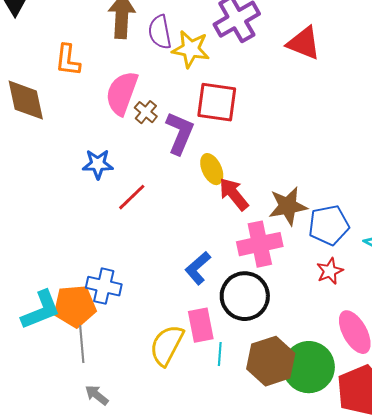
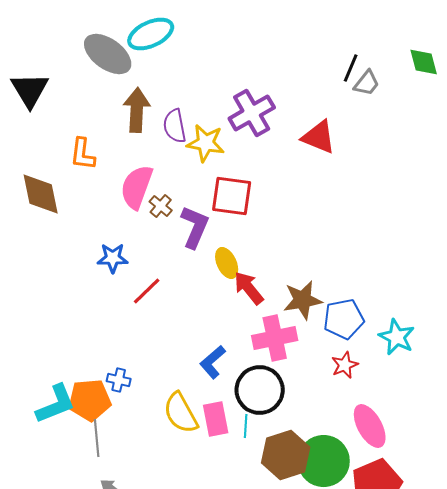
blue cross: (104, 286) -> (119, 380), size x0.7
yellow semicircle: (167, 345) -> (181, 413), moved, turned -57
cyan line: (220, 354) -> (246, 426), moved

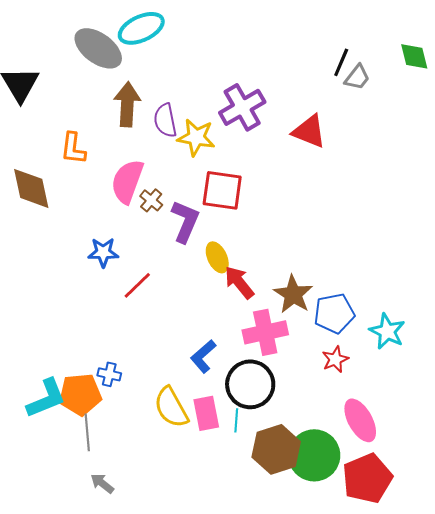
brown star: (303, 300) -> (293, 294), turned -30

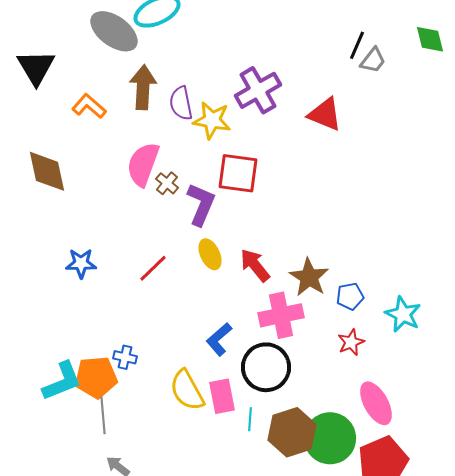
orange L-shape: (73, 148) -> (89, 106), moved, turned 124
blue star: (103, 252) -> (81, 263), moved
yellow ellipse: (217, 257) -> (210, 254), moved
blue pentagon: (334, 313) -> (350, 296), size x0.7
cyan line: (236, 420) -> (250, 419), moved

